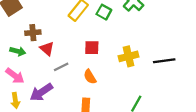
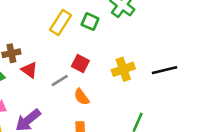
red square: (92, 48) -> (80, 64), turned 32
gray line: (61, 67) -> (60, 81), moved

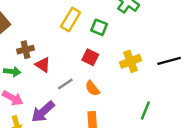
green square: (90, 22) -> (99, 27), moved
gray line: (60, 81) -> (65, 84), moved

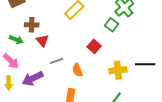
green square: (99, 27) -> (112, 25), moved
red square: (90, 57) -> (94, 46), moved
yellow cross: (130, 61) -> (118, 70), moved

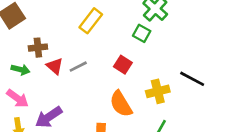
gray line: (57, 61) -> (78, 67), moved
black line: (145, 64) -> (192, 79), turned 36
orange semicircle: (77, 70) -> (121, 104), moved, size x1.5

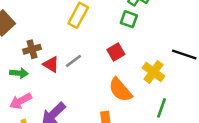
red square: (123, 65) -> (116, 52), turned 36
yellow cross: (158, 91) -> (154, 72), turned -30
pink arrow: (17, 98) -> (21, 101), turned 125

